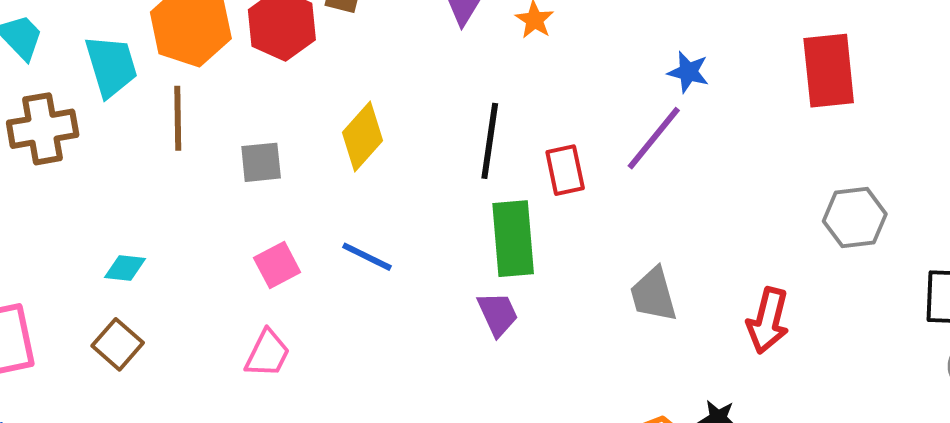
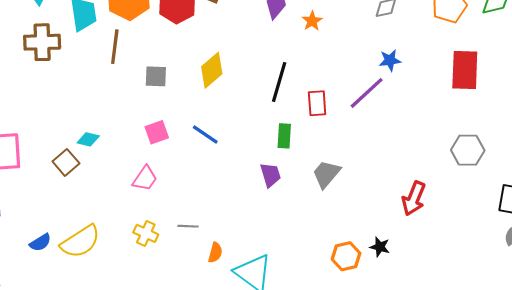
blue star: (688, 72) -> (390, 60), turned -30
green rectangle: (513, 239) -> (284, 136), size x0.6
cyan diamond: (125, 268) -> (88, 139), moved
gray trapezoid: (653, 295) -> (326, 174), moved, turned 48

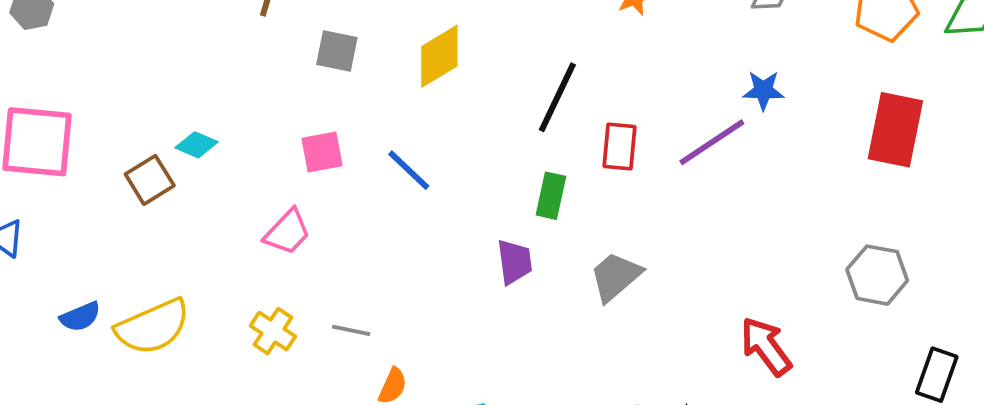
red arrow: (414, 198) -> (766, 346), turned 112

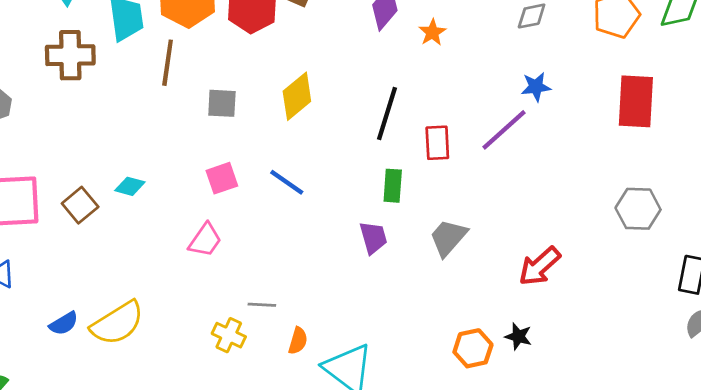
brown square: (150, 180) -> (80, 205), moved
yellow cross: (273, 331) -> (229, 335), moved
red arrow: (766, 346) -> (539, 266), moved, turned -87

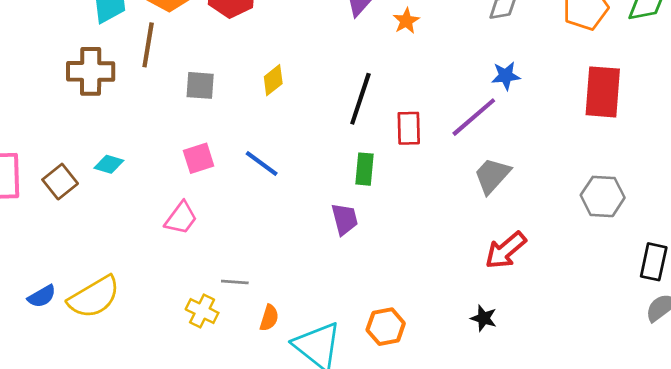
brown cross: (70, 55) -> (91, 71), moved
yellow diamond: (297, 96) -> (273, 80), size x0.7
gray trapezoid: (448, 238) -> (492, 176), moved
orange hexagon: (473, 348) -> (386, 327), moved

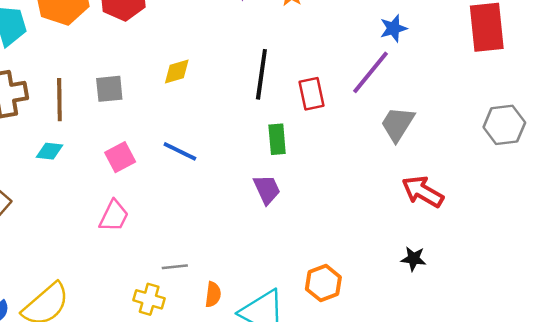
brown line: (148, 45) -> (59, 100), moved
yellow diamond: (273, 80) -> (177, 72), turned 32
cyan diamond: (109, 164) -> (49, 151), moved
red arrow: (506, 250) -> (423, 192), turned 81

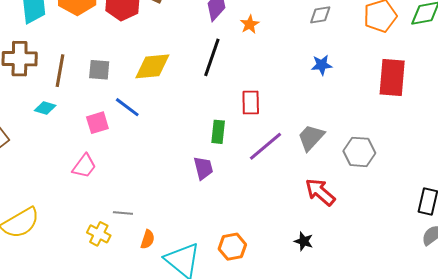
yellow diamond: (177, 72) -> (152, 66), size x1.6
purple line: (371, 72) -> (265, 146), moved
black line: (261, 74) -> (212, 57), moved
gray hexagon: (504, 125) -> (359, 152), moved
blue line: (180, 151) -> (127, 107), moved

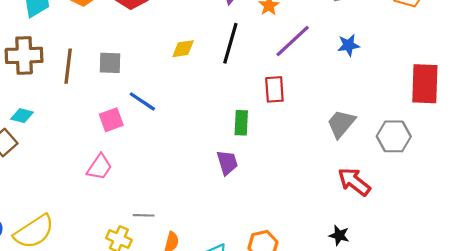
yellow diamond: (152, 66) -> (183, 49), moved, size x0.6
red rectangle: (392, 78) -> (425, 84), moved
cyan diamond: (45, 108) -> (22, 116), moved
purple line: (265, 146) -> (293, 41), moved

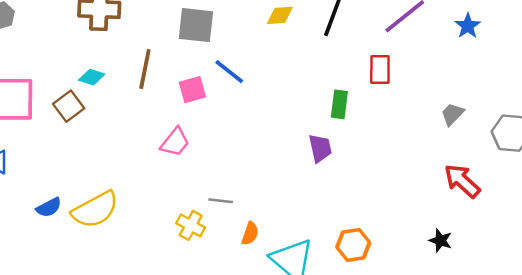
blue star: (349, 45) -> (468, 26), turned -30
gray square: (110, 63) -> (196, 25), size x1.4
brown line: (68, 66) -> (145, 69), moved
gray trapezoid: (341, 124) -> (452, 114), size x0.7

